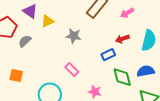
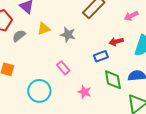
pink arrow: (127, 13) -> (131, 16), moved
yellow triangle: (48, 21) -> (44, 29), moved

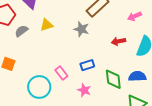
gray star: (68, 35) -> (81, 29), moved
blue rectangle: (101, 56) -> (87, 65), moved
pink rectangle: (63, 68) -> (61, 73), moved

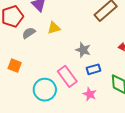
gray star: (81, 29) -> (83, 50), moved
pink rectangle: (61, 73) -> (67, 76), size x1.5

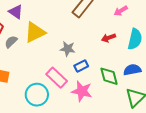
yellow triangle: (54, 28) -> (35, 32), size x1.6
pink star: (90, 94) -> (82, 91), size x1.5

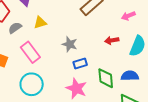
yellow triangle: (35, 32) -> (40, 22), size x0.6
pink rectangle: (57, 78) -> (30, 52), moved

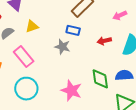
blue rectangle: (80, 64) -> (73, 30), moved, turned 32

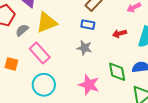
yellow triangle: (32, 26) -> (47, 22), size x1.6
gray star: (62, 47) -> (84, 48), moved

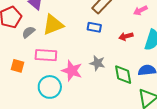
gray star: (84, 48) -> (97, 63), moved
pink rectangle: (40, 53) -> (46, 55), turned -45
pink star: (89, 85) -> (72, 71), moved

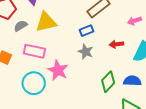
blue rectangle: (94, 27) -> (86, 31), turned -40
gray star: (97, 63) -> (86, 52), moved
green diamond: (123, 75) -> (108, 82), turned 45

